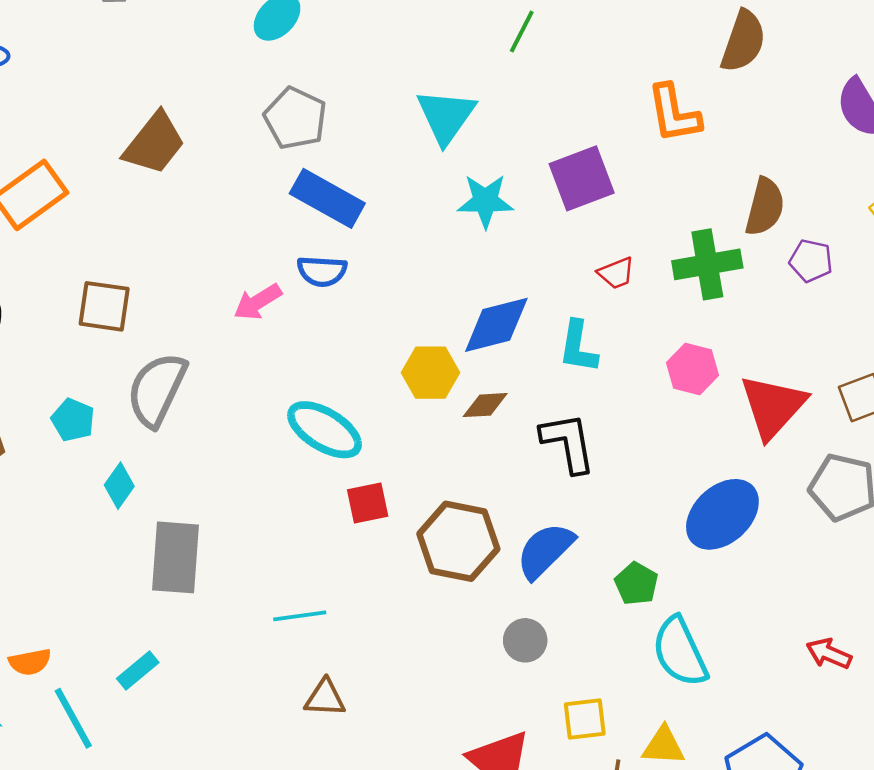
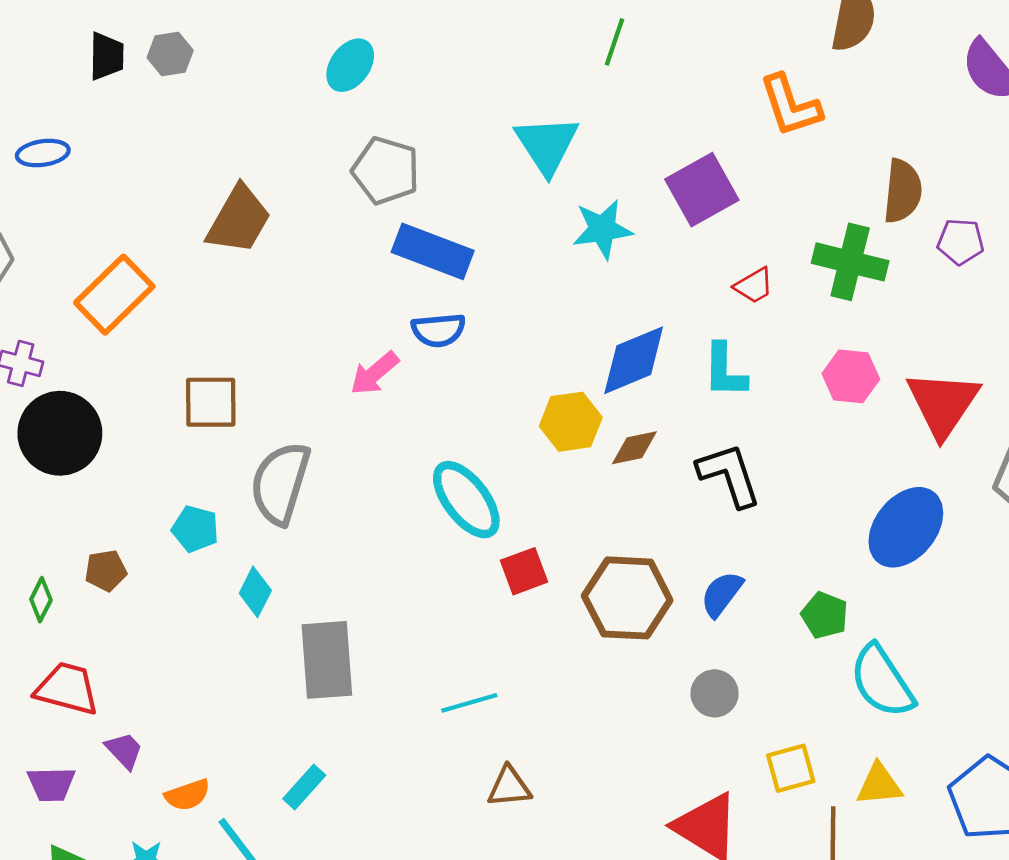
green cross: (707, 264) -> (850, 262), turned 32
cyan ellipse: (325, 430) -> (466, 500), turned 30
blue semicircle: (545, 551) -> (722, 594), size x0.7

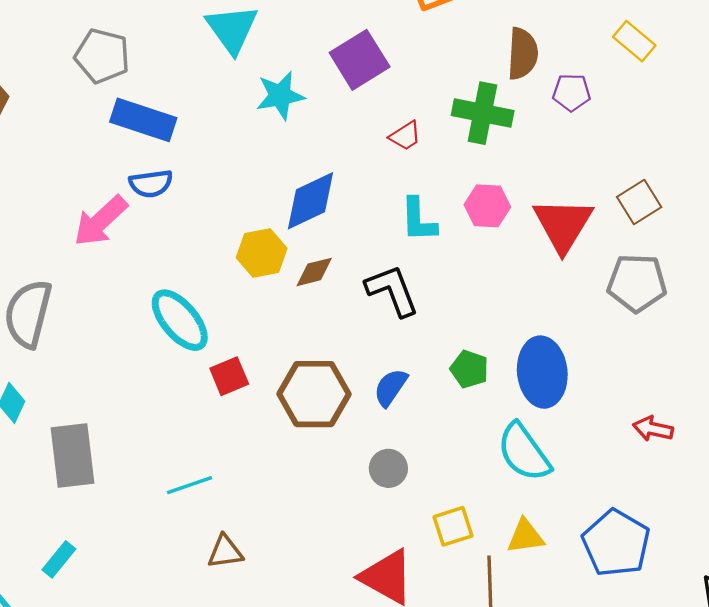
cyan L-shape: (725, 371) -> (418, 220), moved
pink arrow: (374, 373) -> (100, 221), size x1.4
blue ellipse: (906, 527) -> (542, 372), moved, turned -42
green pentagon: (825, 615) -> (469, 369), moved

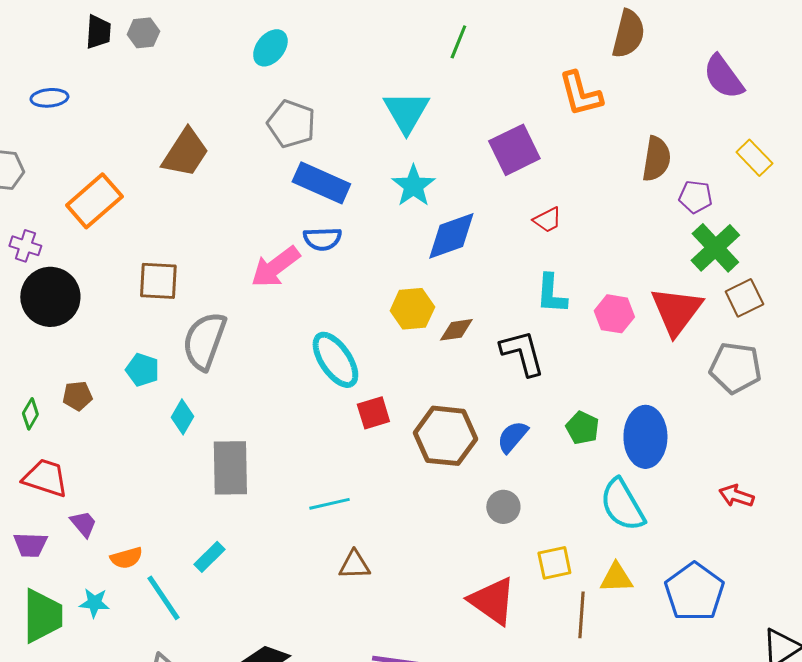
cyan star: (280, 96) -> (413, 186), moved, turned -30
green cross: (483, 113) -> (715, 248), moved, turned 30
blue diamond: (310, 201) -> (451, 236), moved
pink hexagon: (487, 206) -> (614, 314), moved

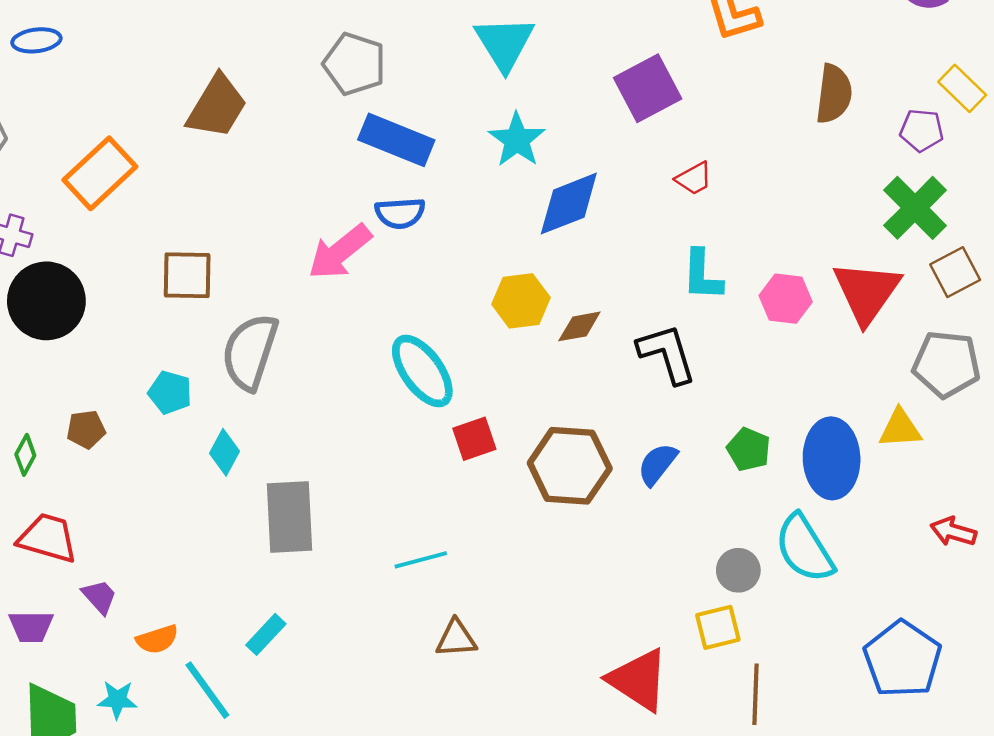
purple pentagon: (695, 197) -> (922, 130), moved
gray circle: (503, 507) -> (738, 570), moved
yellow triangle: (616, 578) -> (900, 429), moved

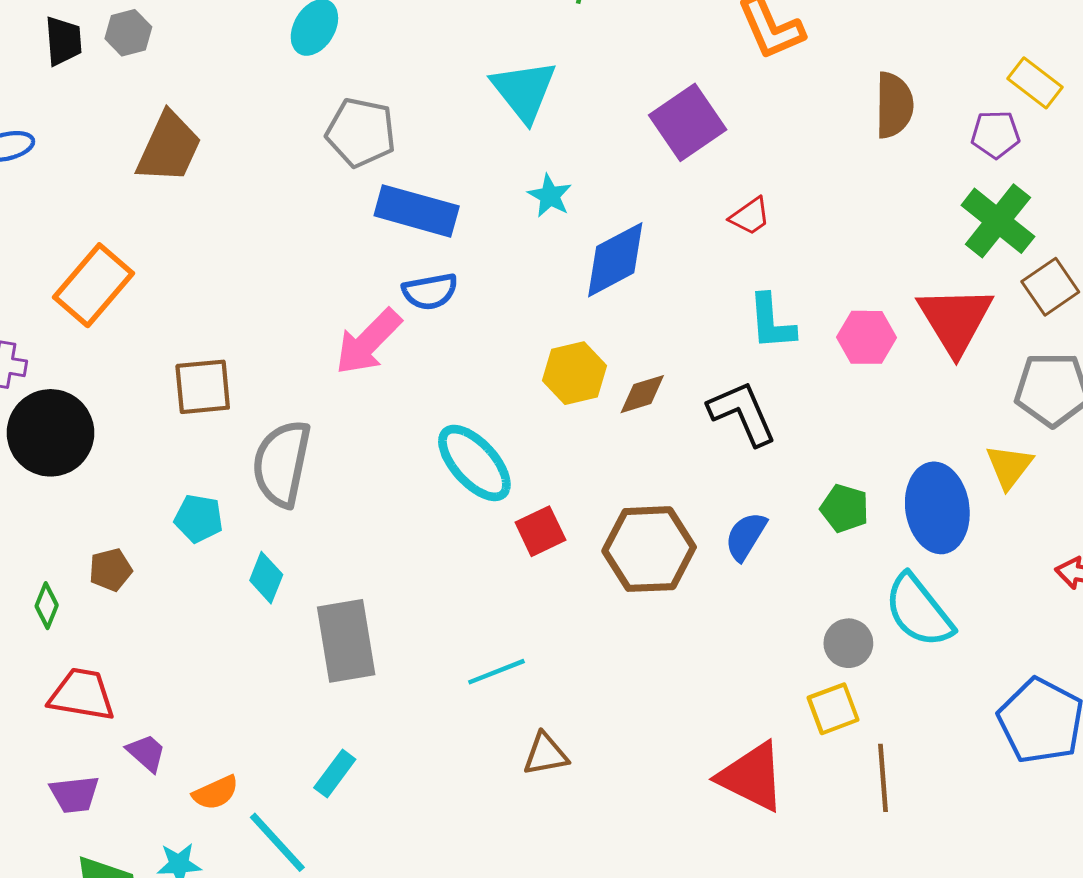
brown trapezoid: (217, 106) -> (169, 148), moved
cyan star: (517, 140) -> (550, 196), size x0.7
yellow triangle: (900, 429) -> (1009, 466), turned -42

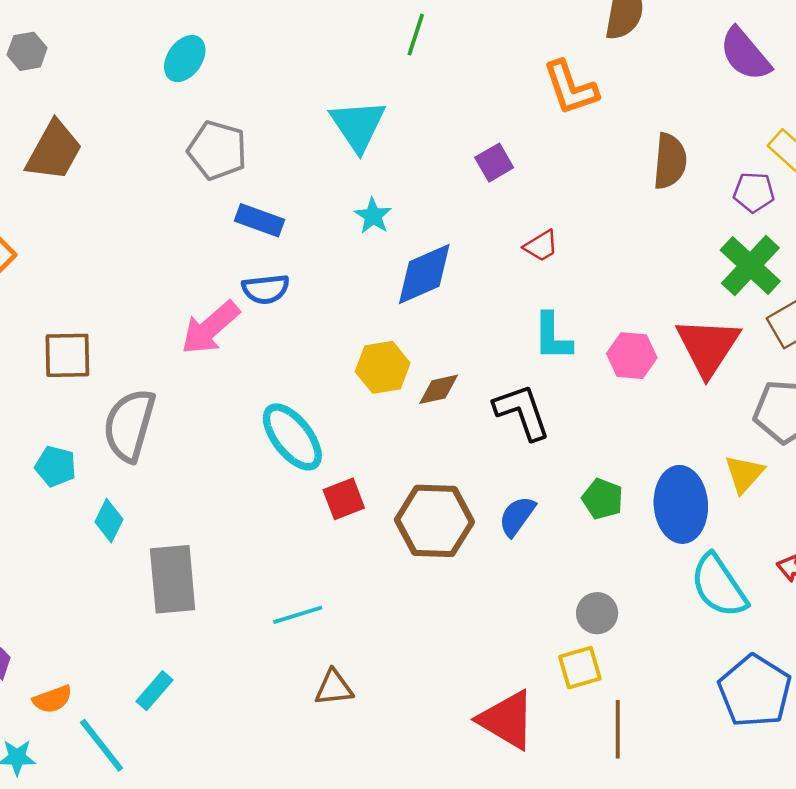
purple square: (688, 122) -> (494, 163), size x0.6
blue rectangle: (417, 211) -> (259, 220), size x0.7
cyan semicircle: (919, 611) -> (719, 586), moved

